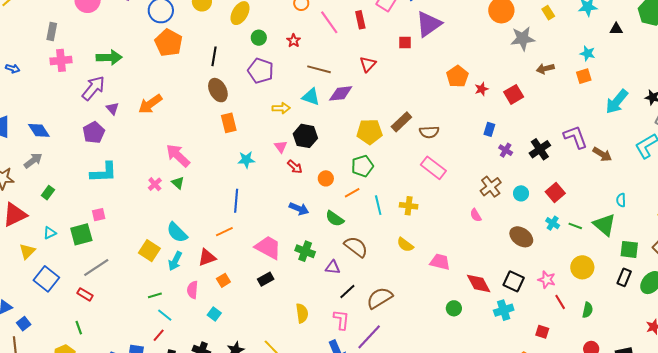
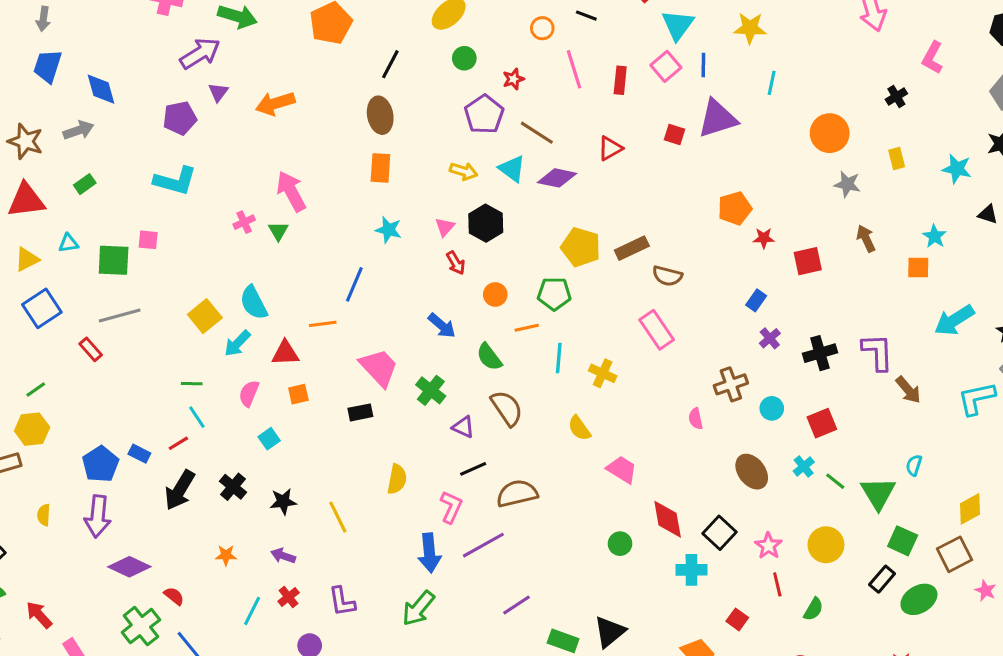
gray star: (523, 39) -> (847, 184), size x0.7
brown arrow: (545, 69) -> (866, 238), turned 60
purple pentagon: (261, 71) -> (484, 114), moved
green line: (79, 328) -> (36, 390), moved, turned 56

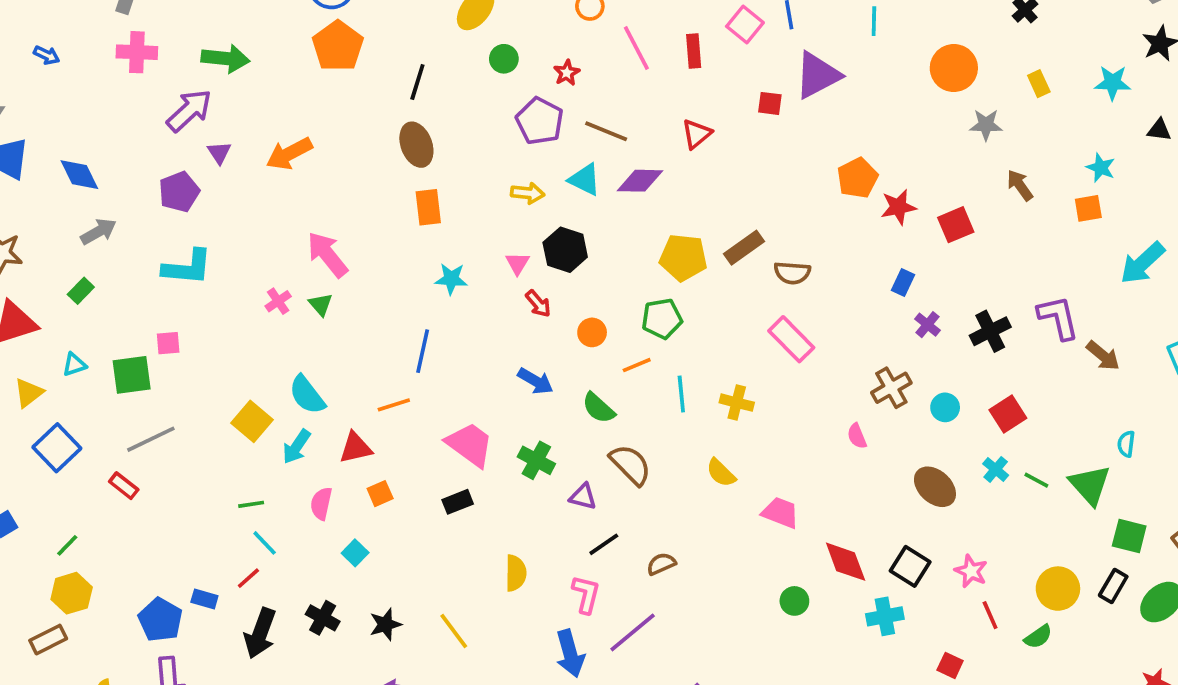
gray arrow: (78, 130) -> (99, 232), moved
red star: (764, 238) -> (898, 207), size x1.4
brown semicircle: (517, 493) -> (661, 564), size x0.6
yellow circle: (826, 545) -> (1058, 589), moved
green semicircle: (813, 609) -> (1038, 637), turned 35

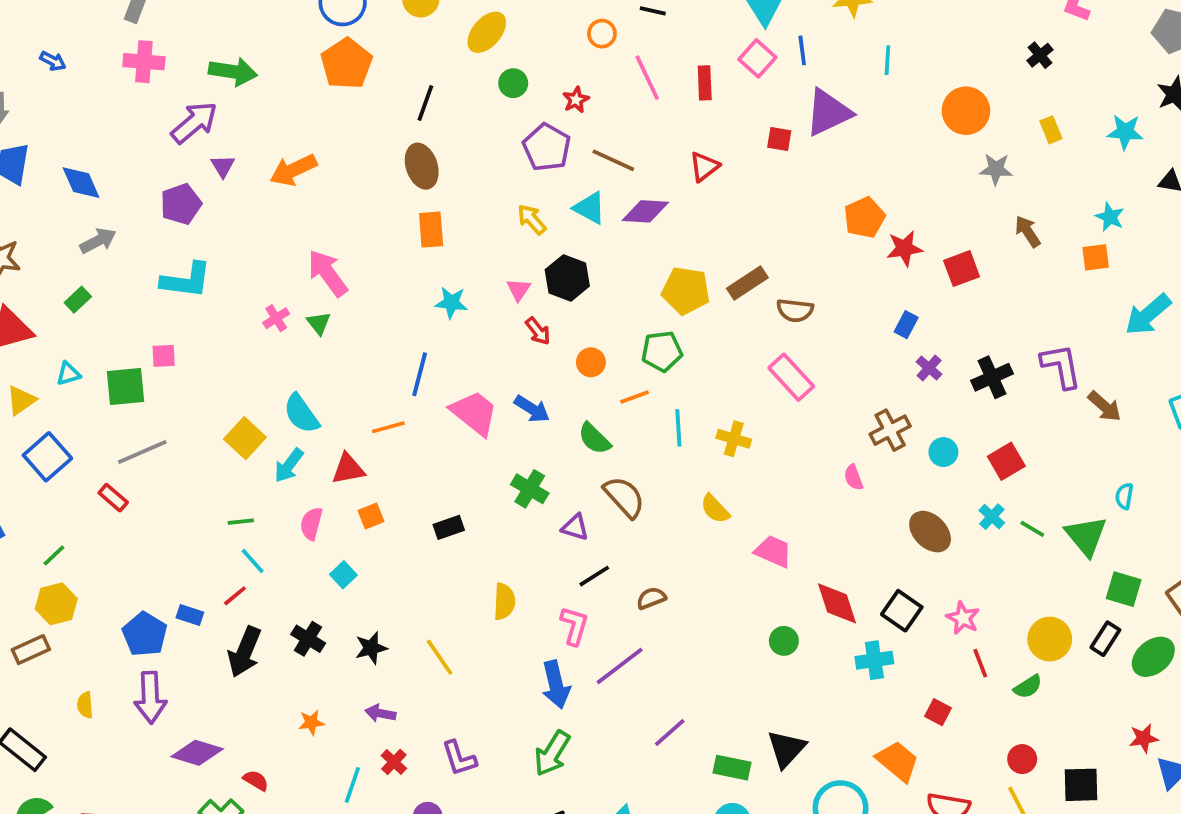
yellow arrow: (528, 193) -> (532, 219), turned -140
pink trapezoid: (470, 445) -> (474, 413), moved

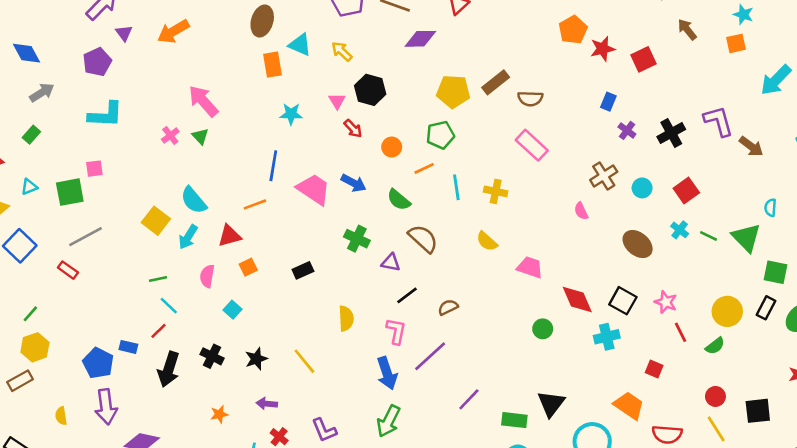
brown ellipse: (422, 166) -> (262, 21), turned 40
cyan triangle: (590, 208) -> (300, 45), moved

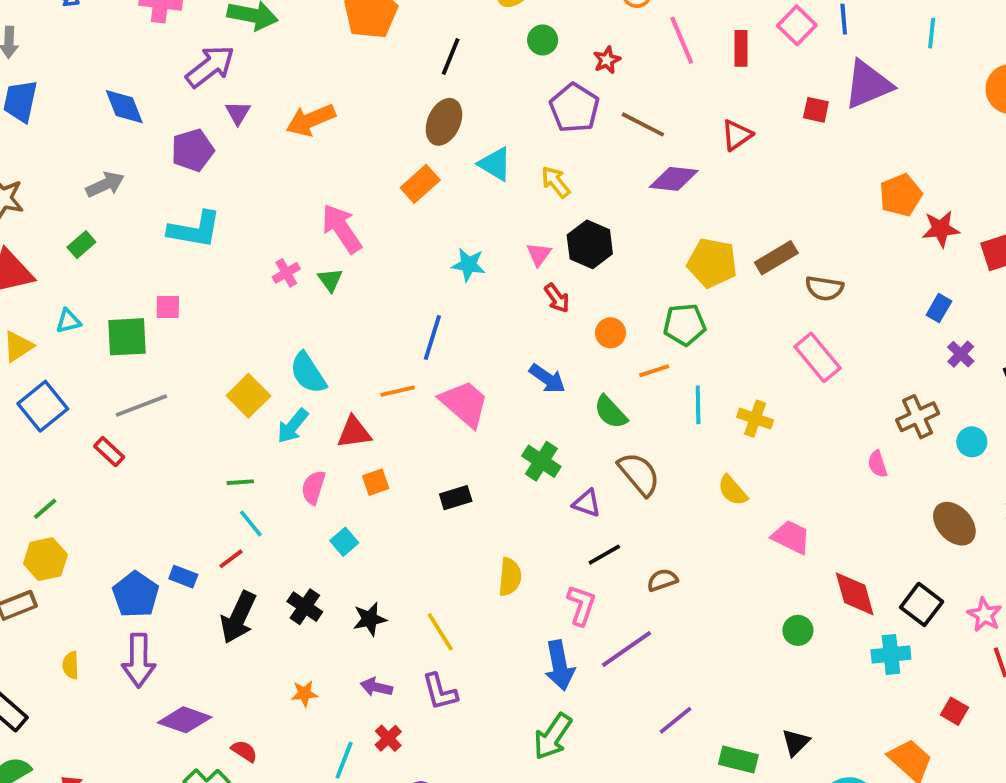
blue diamond: (27, 53) -> (124, 107), moved
orange rectangle: (273, 65) -> (420, 184), moved, turned 50
pink trapezoid: (314, 189) -> (464, 404), moved
black triangle: (551, 404) -> (796, 742), size x0.7
purple L-shape: (324, 430) -> (440, 692), moved

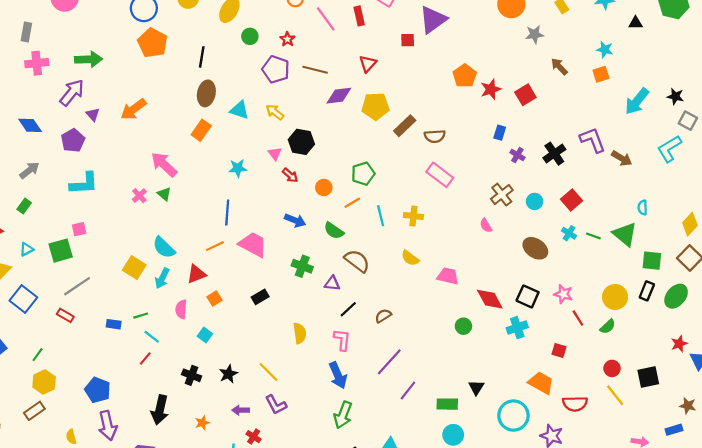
yellow pentagon: (712, 263) -> (375, 106), moved
blue rectangle: (183, 577) -> (114, 324), moved
black arrow: (238, 617) -> (160, 410), moved
purple line: (627, 649) -> (389, 362), moved

